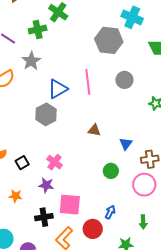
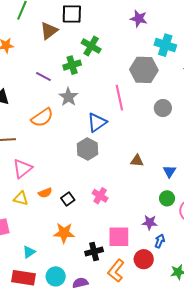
pink line: (88, 82) -> (119, 98), moved
green circle: (111, 171) -> (167, 198), moved
purple star: (46, 185) -> (150, 222), moved
orange star: (15, 196) -> (64, 233), size x1.5

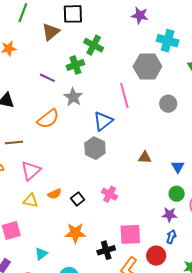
purple star: (150, 222) -> (169, 215), moved

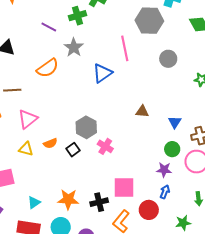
gray hexagon: (95, 148) -> (86, 127), moved
orange star: (75, 233) -> (68, 199), moved

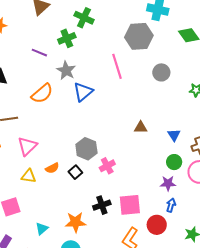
blue triangle: (102, 73) -> (83, 92), moved
pink cross: (105, 146) -> (107, 166), turned 35
black cross: (99, 202) -> (102, 205), moved

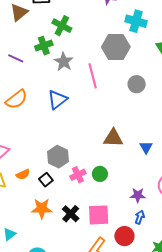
gray star: (66, 70) -> (64, 62), moved
brown triangle: (141, 127) -> (113, 138), size x1.5
green circle: (174, 162) -> (100, 174), moved
black cross: (102, 205) -> (71, 214), turned -30
orange star: (76, 222) -> (42, 209), moved

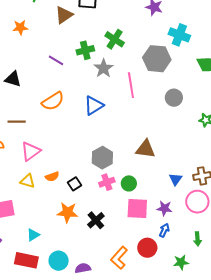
green cross: (62, 26) -> (115, 39), moved
blue triangle: (146, 147) -> (176, 179), moved
gray hexagon: (58, 157) -> (102, 158), moved
pink square: (99, 215) -> (137, 208), moved

